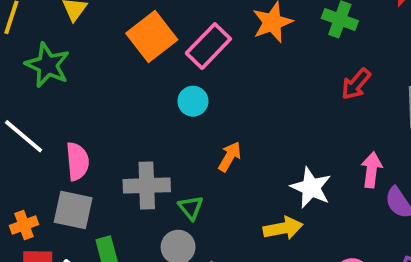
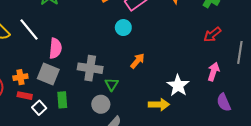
pink arrow: (372, 170) -> (213, 72), moved

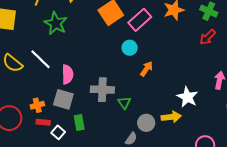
red arrow: (212, 35) -> (208, 37), moved
orange arrow: (137, 61) -> (146, 69), moved
gray circle: (101, 104) -> (146, 123), moved

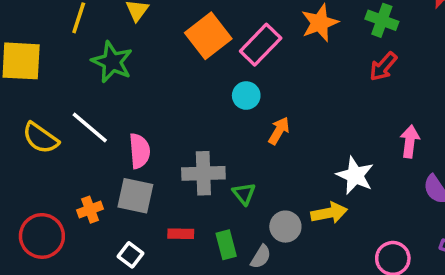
red rectangle: (43, 122) -> (181, 234), moved
green rectangle: (79, 122) -> (226, 245), moved

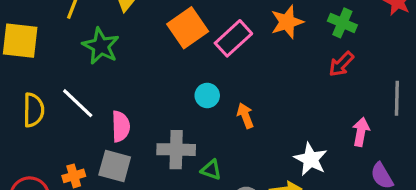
cyan circle: (246, 96) -> (207, 95), moved
orange arrow: (279, 131) -> (245, 116), turned -55
yellow semicircle: (41, 138) -> (34, 110), turned -128
green triangle: (244, 194) -> (211, 170), turned -35

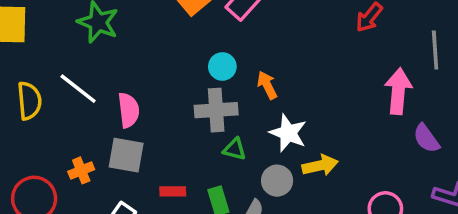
pink arrow: (361, 132) -> (398, 91), size x1.4
gray cross: (176, 150) -> (216, 110), moved
white star: (311, 159) -> (288, 133), moved

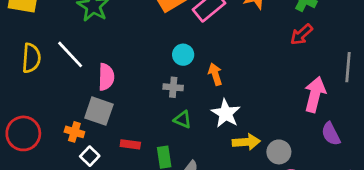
gray cross: (216, 110) -> (173, 87), size x0.6
orange cross: (81, 170) -> (74, 132), moved, turned 30
gray circle: (277, 181) -> (279, 152), moved

